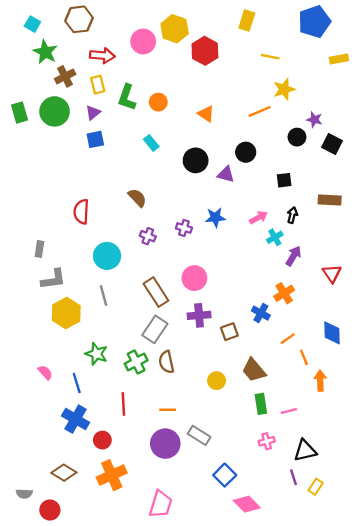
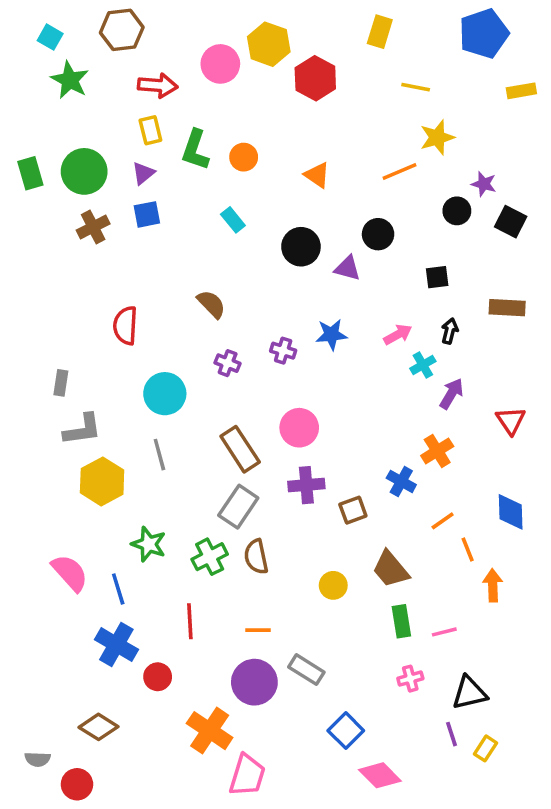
brown cross: (65, 76) -> (93, 227), moved
pink semicircle: (45, 372) -> (70, 573), size x1.6
orange cross: (112, 475) -> (210, 731), moved, turned -32

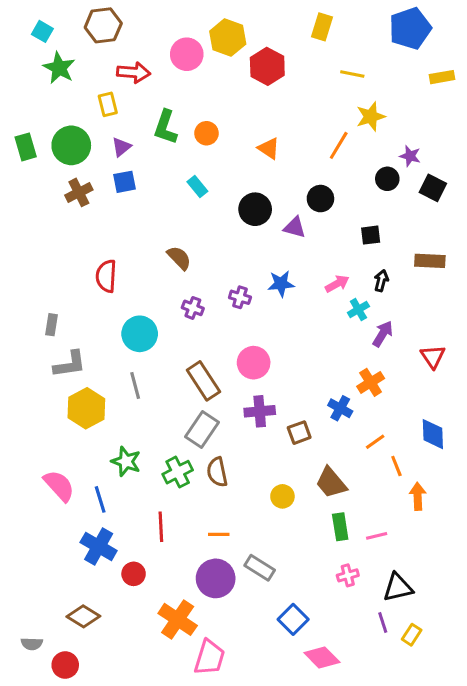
yellow rectangle: (150, 130) -> (108, 104), moved
orange line: (400, 171) -> (339, 145), turned -36

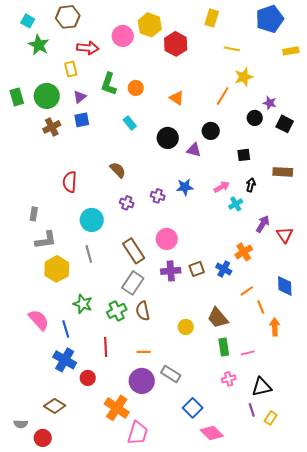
purple arrow: (383, 334) -> (263, 224), moved
brown square: (299, 433) -> (197, 269), moved

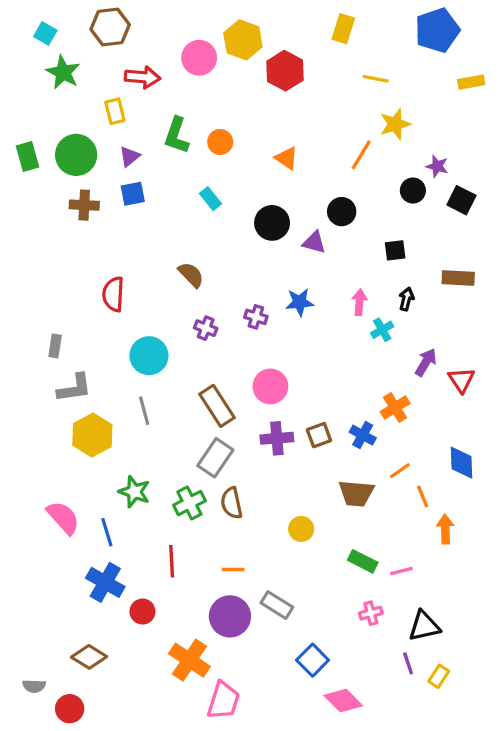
brown cross: (52, 127) -> (84, 205), turned 30
pink arrow: (222, 187) -> (359, 302), turned -56
brown trapezoid: (218, 318) -> (356, 493), moved, turned -45
green rectangle: (224, 347) -> (363, 561), turned -54

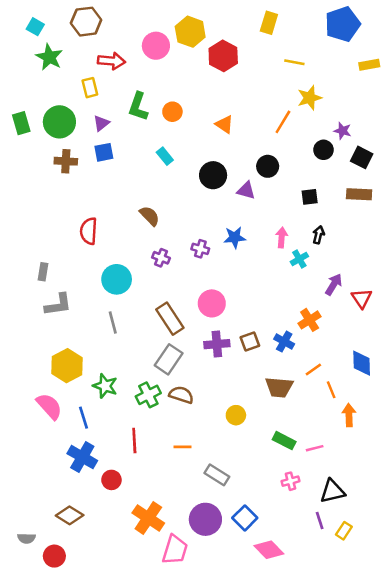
brown rectangle: (458, 278) -> (359, 194), moved
yellow hexagon: (92, 435) -> (67, 366), moved
brown semicircle: (232, 503) -> (181, 395), turned 120
purple circle: (230, 616) -> (205, 519), moved

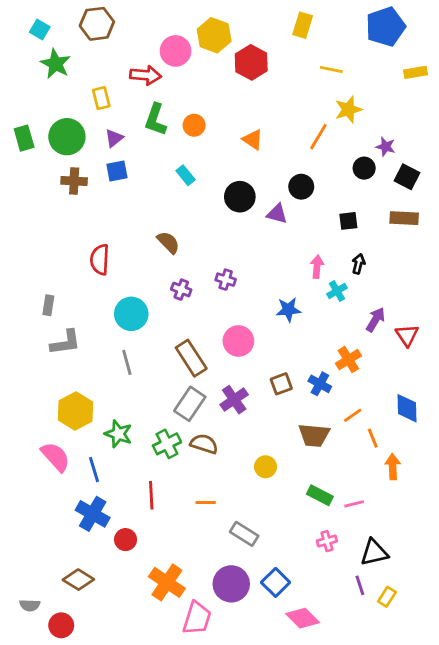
red arrow: (111, 61) -> (146, 75), moved
blue star: (235, 237) -> (288, 310), moved
purple cross: (217, 344) -> (234, 400), moved, turned -30

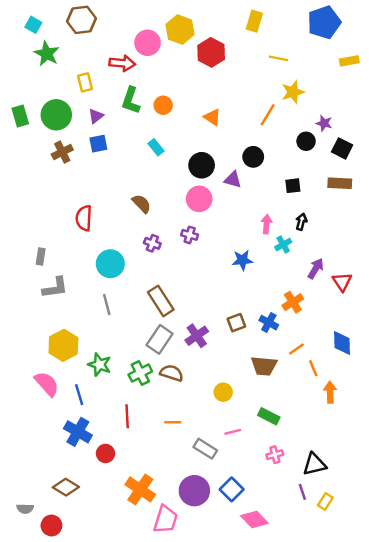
brown cross: (74, 181) -> (62, 152), turned -30
pink circle: (238, 341) -> (199, 199), moved
pink line: (354, 504) -> (233, 432), moved

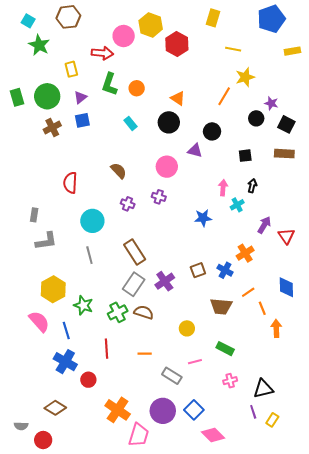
black circle: (202, 165) -> (169, 122), moved

